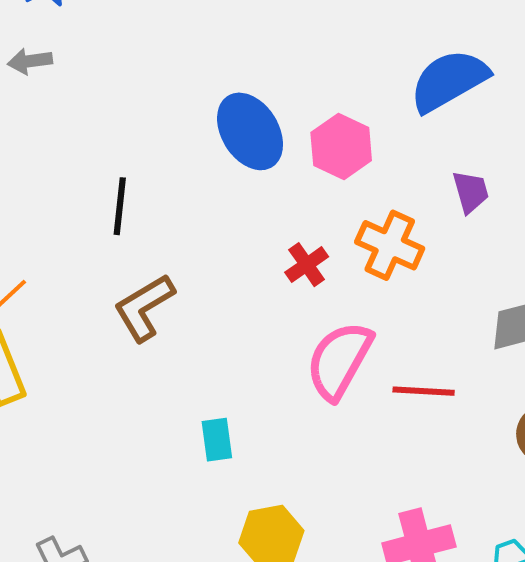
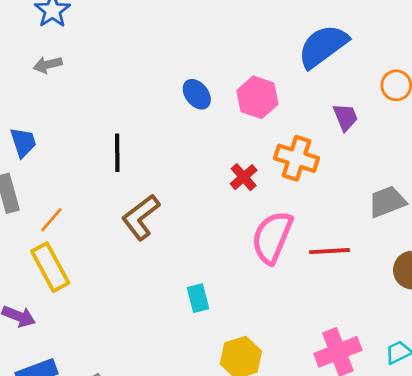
blue ellipse: (250, 131) -> (197, 94), size x0.6

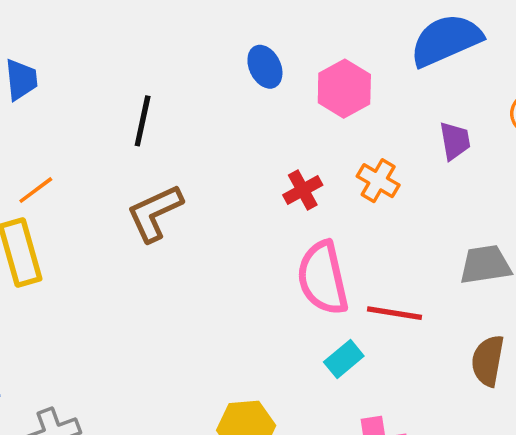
orange cross: (297, 158) -> (378, 181), size x0.7
pink semicircle: (272, 237) -> (323, 278), turned -48
cyan rectangle: (198, 298) -> (344, 359), moved, turned 52

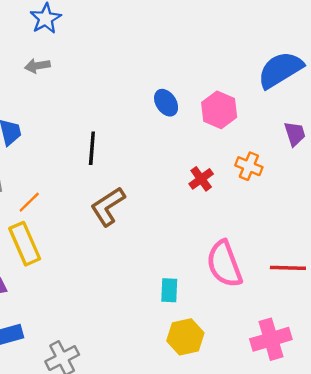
pink semicircle: (323, 278) -> (224, 264), moved
red line: (395, 313) -> (288, 268), moved
cyan rectangle: (344, 359) -> (169, 290), moved, turned -40

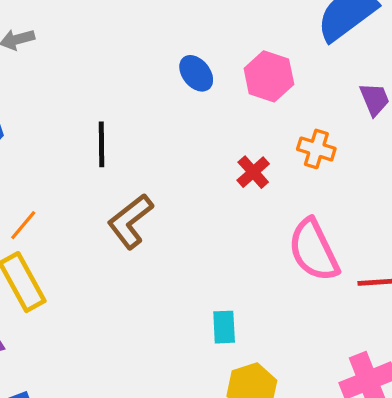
pink semicircle: (224, 264) -> (314, 250), moved

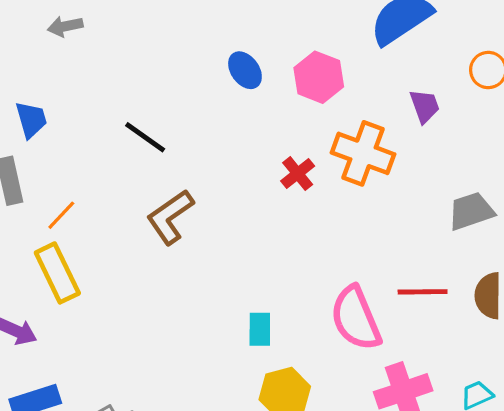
black line: (102, 144) -> (145, 137), turned -57
orange cross: (316, 149) -> (363, 153), size x1.6
pink semicircle: (314, 250) -> (356, 318), moved

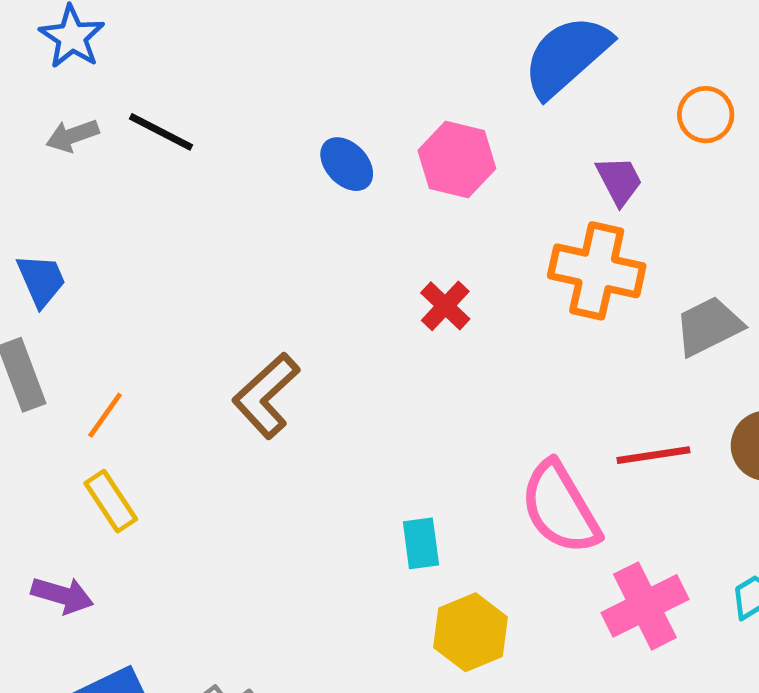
black line: (145, 137) -> (161, 132), moved
orange cross: (363, 153) -> (597, 271), moved
yellow rectangle: (57, 273) -> (111, 501), size x0.7

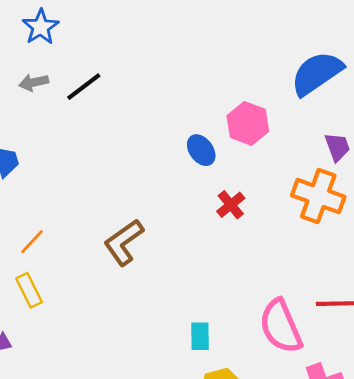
black line: (161, 132) -> (84, 87), turned -72
blue ellipse: (347, 164) -> (201, 150), moved

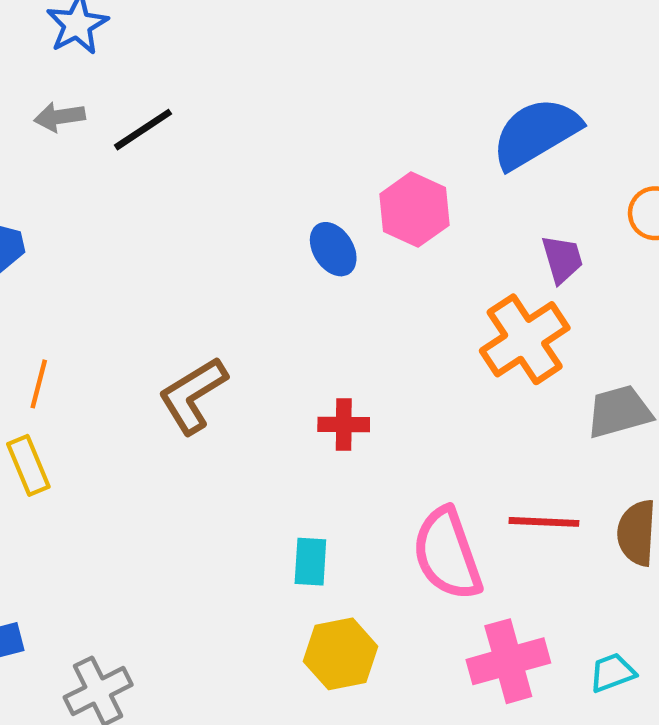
orange cross: (318, 196) -> (525, 339), turned 33
red cross: (231, 205) -> (344, 425), moved, turned 36
orange line: (32, 242) -> (39, 384), turned -32

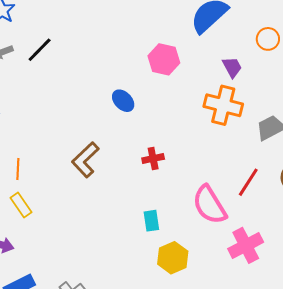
blue ellipse: (333, 249) -> (123, 101), moved
orange cross: (525, 339) -> (223, 105), turned -30
red line: (544, 522) -> (248, 182), turned -48

